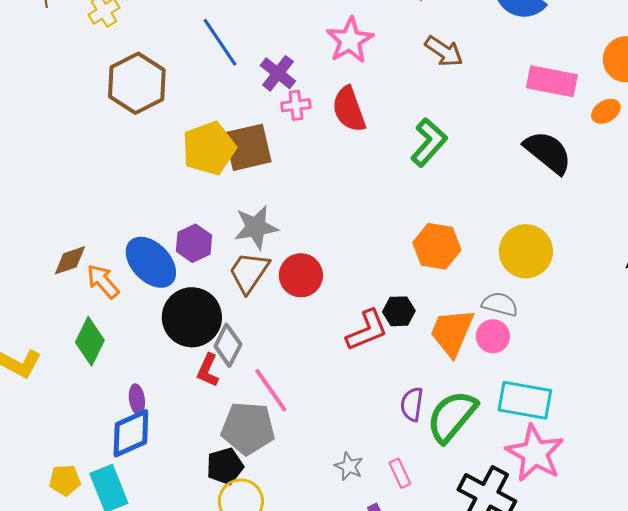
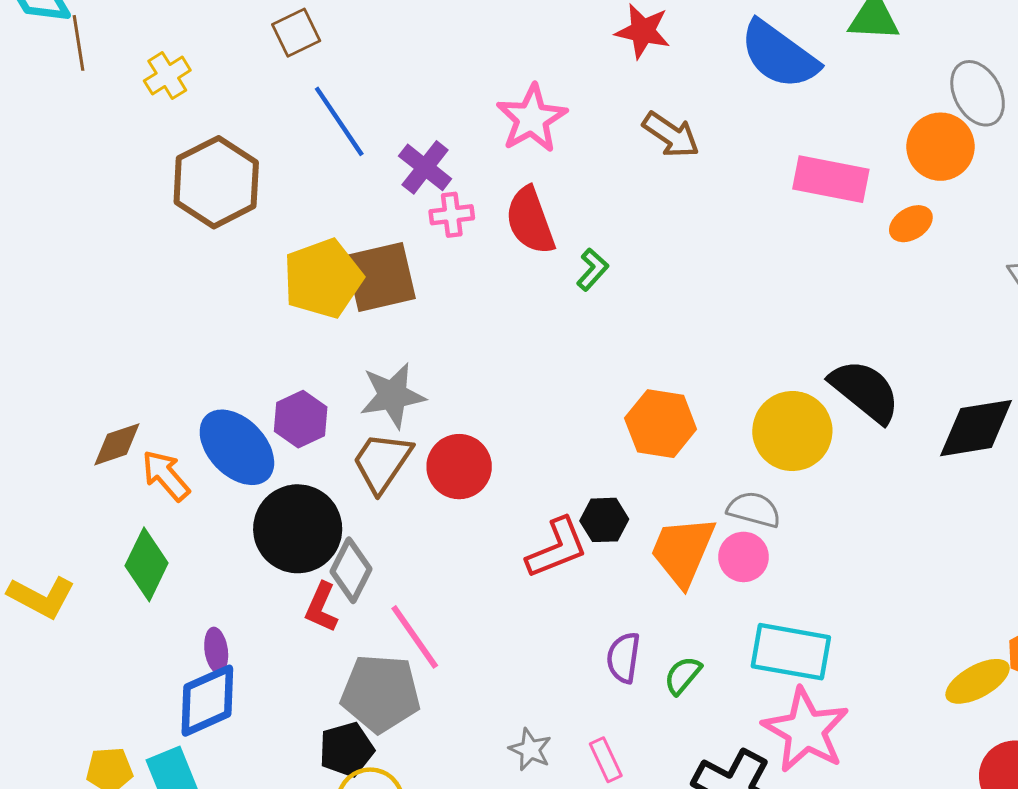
green L-shape: (429, 142) -> (592, 270), moved, size x0.6
black semicircle: (548, 152) -> (865, 391), moved
green semicircle: (452, 416) -> (683, 675), size x0.5

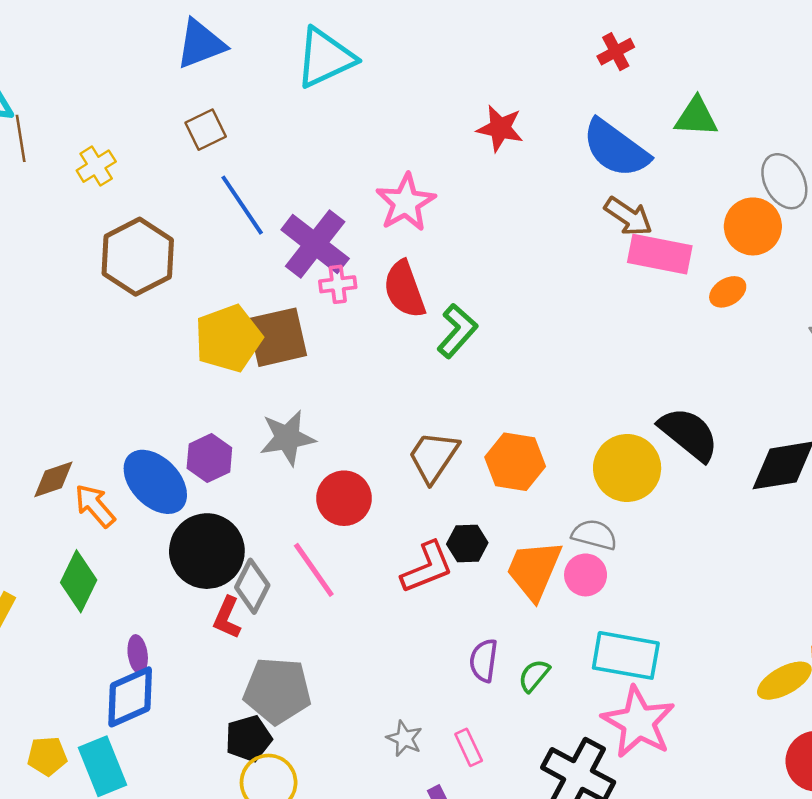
brown arrow: (671, 135) -> (628, 216), moved
purple cross: (425, 167) -> (315, 244), size x1.5
green L-shape: (592, 270) -> (457, 331), size x1.5
brown trapezoid: (382, 462) -> (433, 457), moved
pink line: (415, 637) -> (314, 570), moved

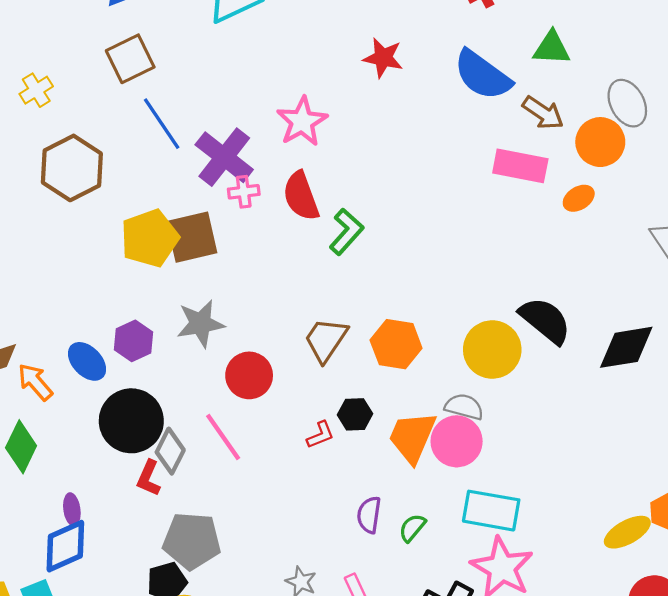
brown square: (206, 130) -> (130, 59), size x1.4
brown arrow: (628, 216) -> (543, 113), moved
blue ellipse: (155, 482) -> (87, 361), size x0.7
red L-shape: (427, 567) -> (320, 435), size x0.6
pink circle: (586, 575) -> (457, 441), size x1.4

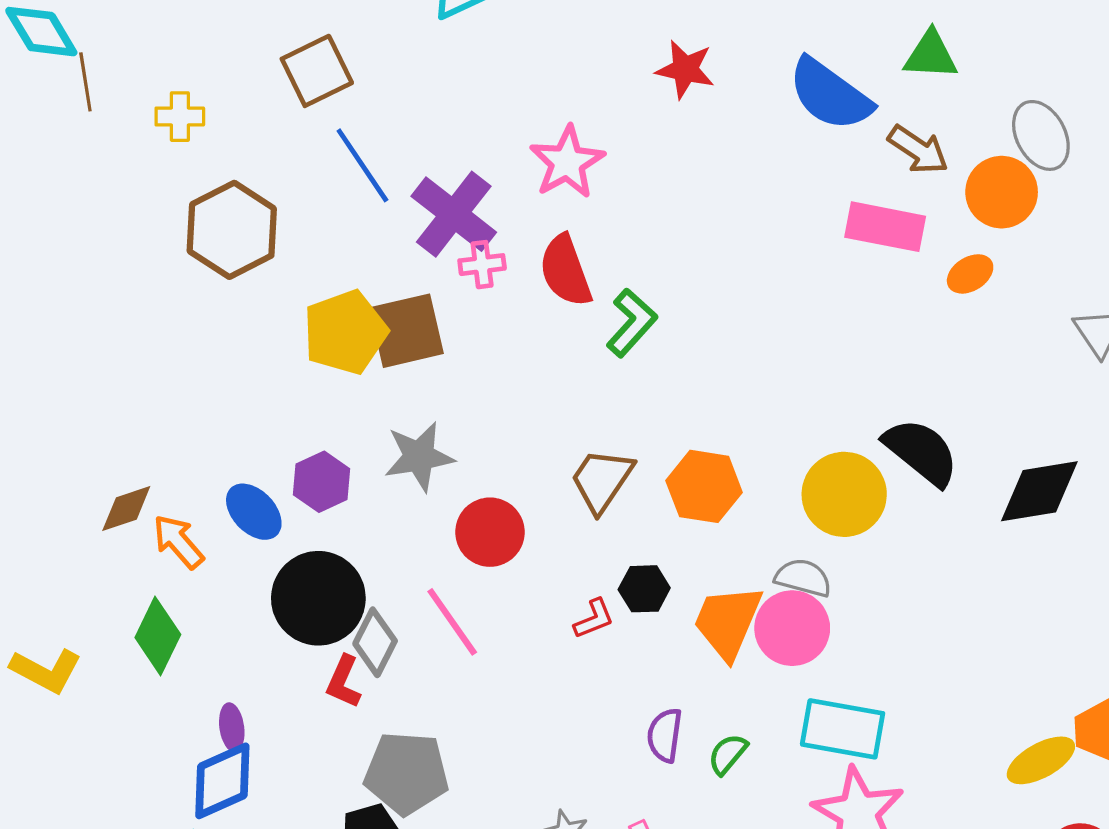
yellow cross: (36, 90) -> (180, 117), turned 32

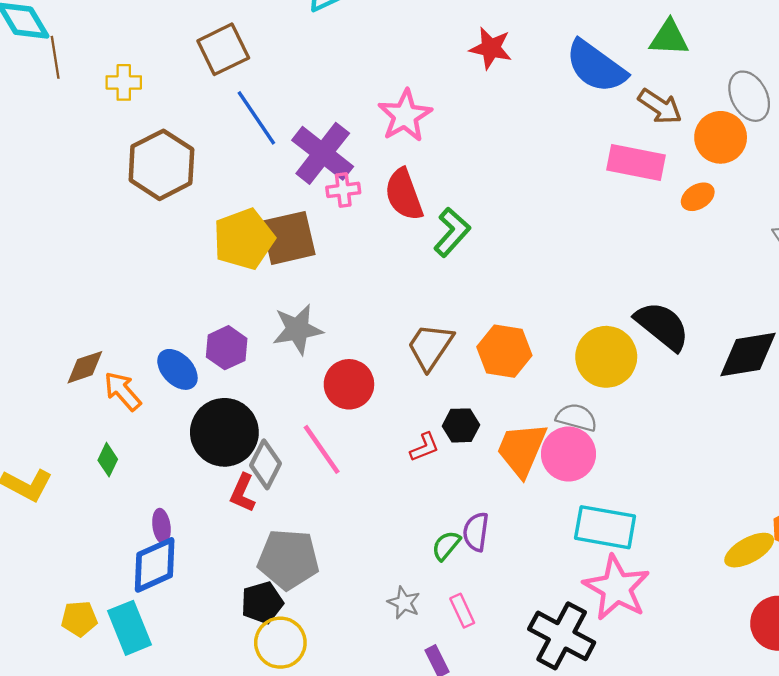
green diamond: (158, 636) -> (108, 460), size x0.6
green semicircle: (728, 754) -> (446, 545), moved

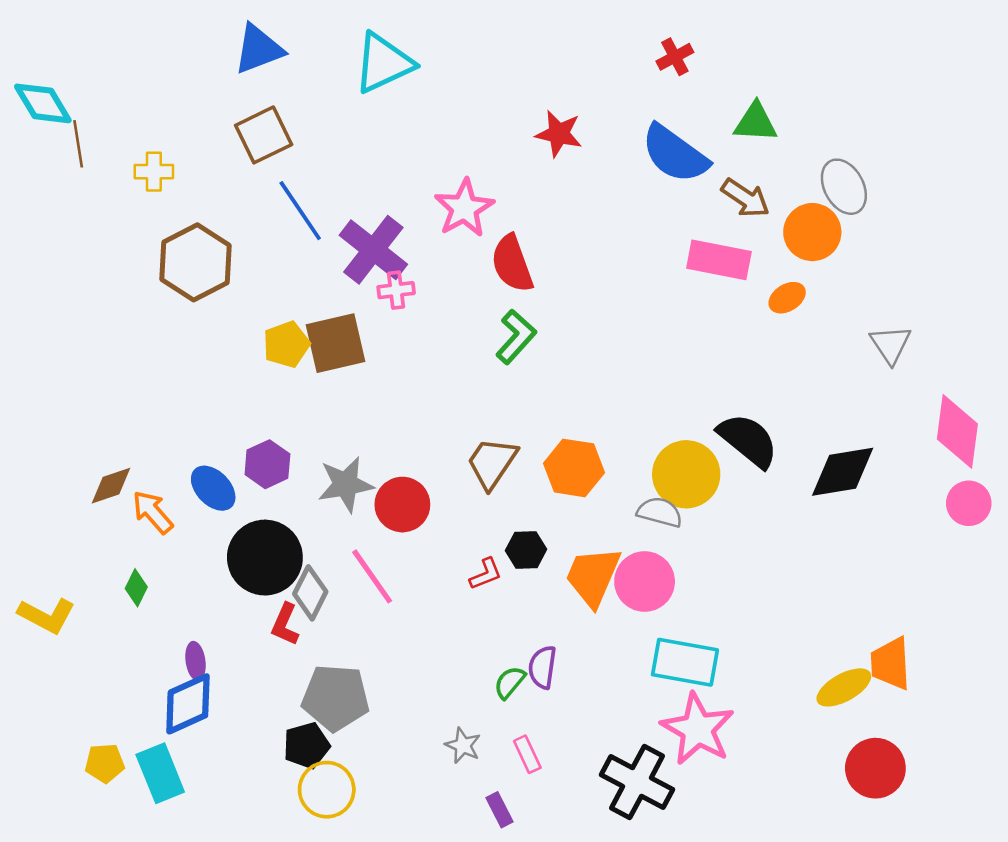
red semicircle: (404, 194) -> (512, 264), moved
yellow pentagon: (244, 239) -> (286, 344), size x0.7
gray star: (298, 329) -> (346, 484), moved
gray semicircle: (576, 417) -> (660, 512), moved

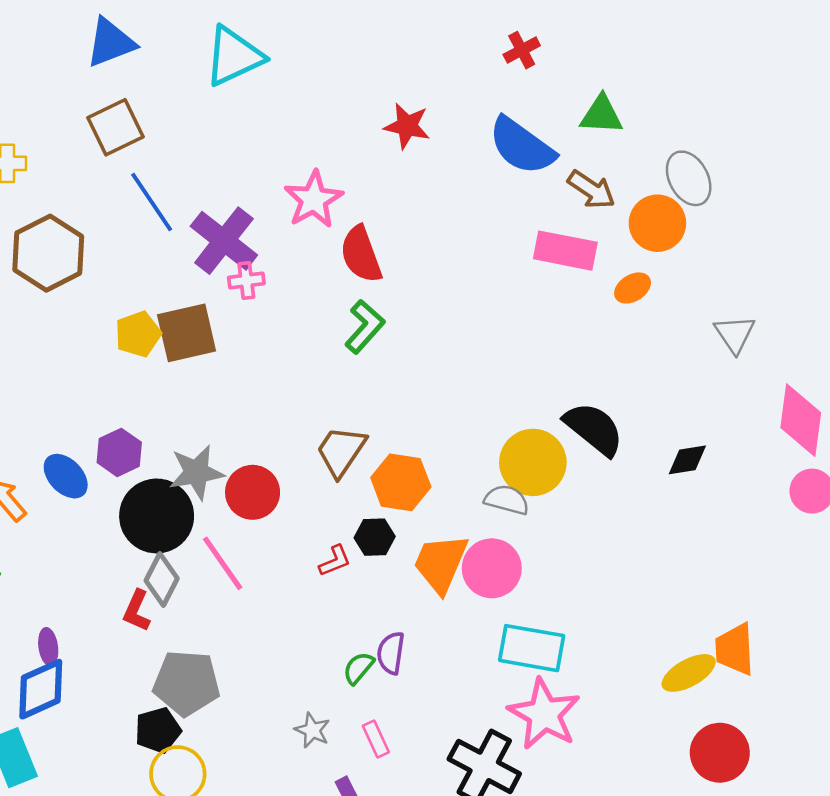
orange hexagon: (574, 468) -> (401, 482), moved
black diamond: (843, 472) -> (687, 460), size x0.6
black circle: (265, 558) -> (157, 516), moved

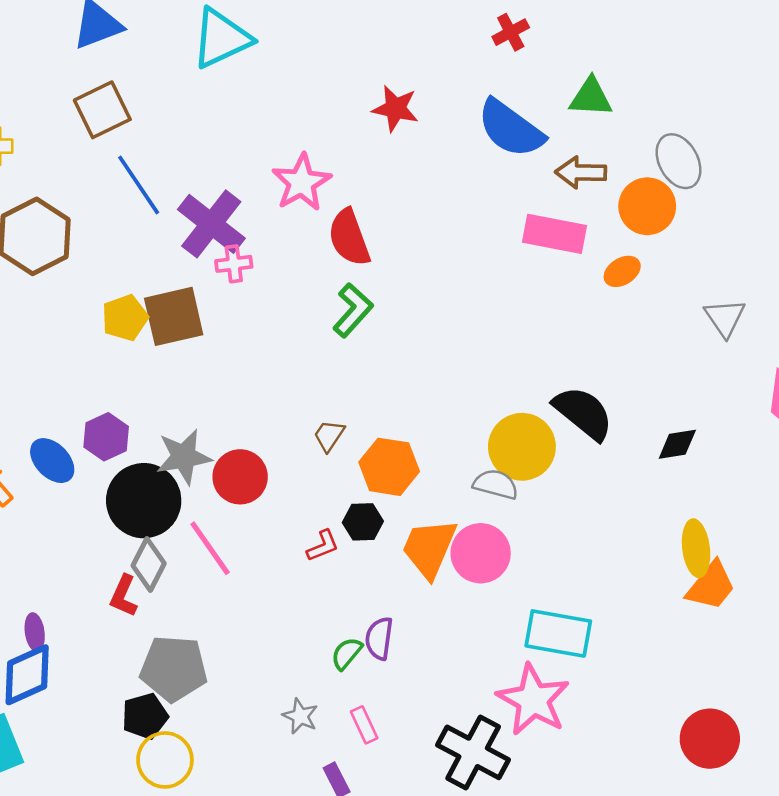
brown arrow: (591, 190) -> (581, 172), turned 147
brown trapezoid: (341, 451) -> (329, 435), size x0.6
cyan rectangle: (532, 648) -> (558, 633), moved
orange trapezoid: (735, 649) -> (711, 586), moved, turned -138
yellow ellipse: (689, 673) -> (696, 548), moved, turned -68

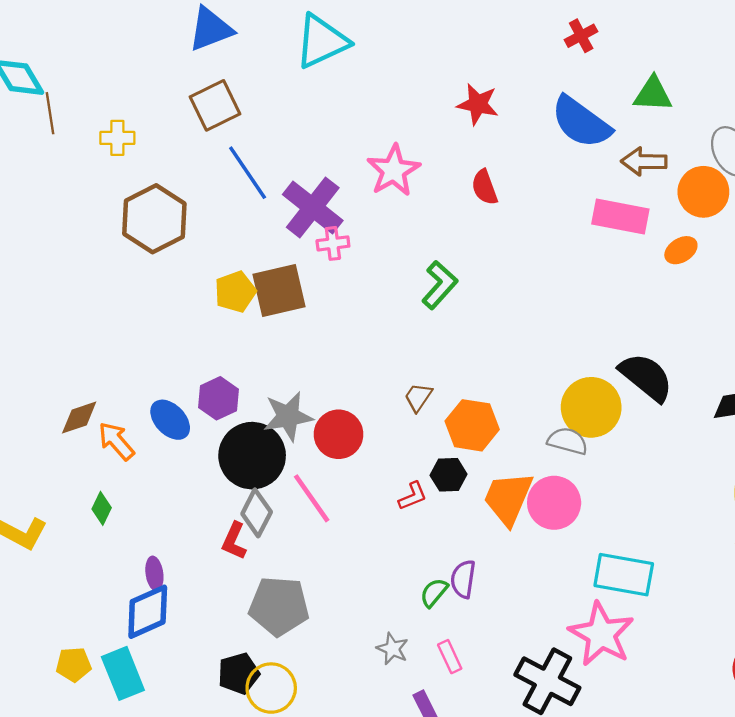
red semicircle: (349, 238) -> (484, 187), moved, size x0.7
black pentagon: (145, 716) -> (239, 673), moved

